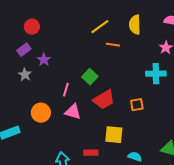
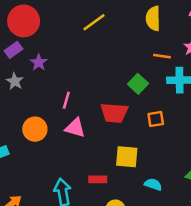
red circle: (32, 27) -> (24, 21), size x1.6
yellow line: (100, 27) -> (94, 22), moved
orange line: (113, 45) -> (162, 56), moved
green square: (90, 77) -> (138, 84), moved
red trapezoid: (104, 100) -> (114, 113), turned 35

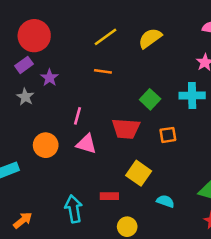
yellow semicircle: (153, 18) -> (150, 38), moved, turned 55
orange line: (162, 56) -> (103, 71), moved
yellow square: (127, 157) -> (139, 173), turned 30

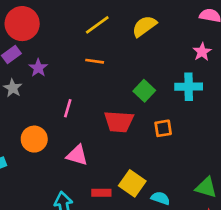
pink triangle: (86, 144) -> (77, 155), moved
yellow square: (139, 173) -> (132, 183), moved

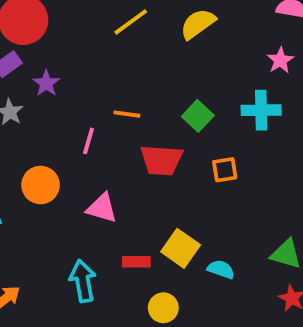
orange line: (95, 61) -> (127, 114), moved

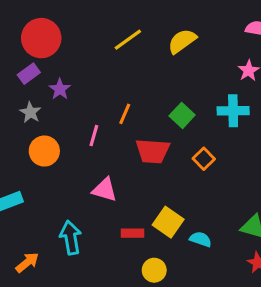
orange line: (127, 114) -> (125, 114), turned -75
orange square: (225, 170) -> (204, 159), turned -35
orange circle: (41, 185) -> (44, 151), moved
cyan arrow: (83, 281) -> (71, 238), moved

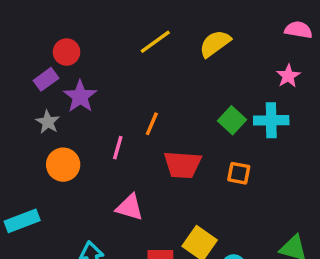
red circle: (41, 38) -> (67, 52), moved, size x0.6
purple star: (60, 89) -> (80, 96), size x1.4
green square: (182, 115) -> (232, 120), moved
orange square: (204, 159) -> (239, 173), turned -35

